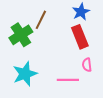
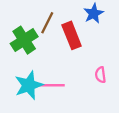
red rectangle: (80, 37) -> (72, 35), moved
pink line: (68, 80) -> (52, 85), moved

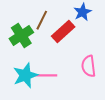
red rectangle: (72, 35) -> (63, 31), turned 70
pink semicircle: (100, 75) -> (89, 66), size x1.5

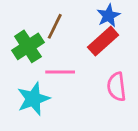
red rectangle: (63, 31) -> (103, 41), moved
pink line: (46, 75) -> (60, 72), moved

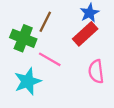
green cross: (28, 46) -> (23, 38), turned -35
pink line: (60, 72) -> (50, 59), turned 30

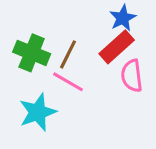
brown line: (45, 22) -> (68, 54), moved
pink semicircle: (96, 71) -> (132, 76), moved

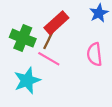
blue star: (123, 18) -> (99, 13), moved
red rectangle: (117, 47) -> (56, 23), moved

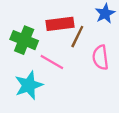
red rectangle: (56, 23) -> (60, 24), turned 35
brown line: (49, 39) -> (77, 37), moved

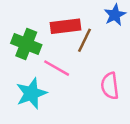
pink semicircle: (100, 57) -> (110, 86), moved

